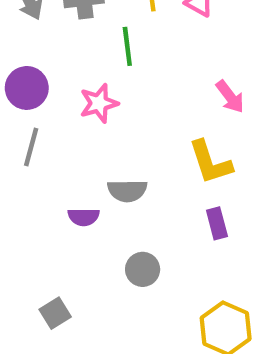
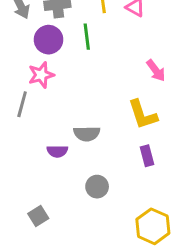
purple circle: (27, 88) -> (49, 40), moved
pink star: (99, 103) -> (41, 75), moved

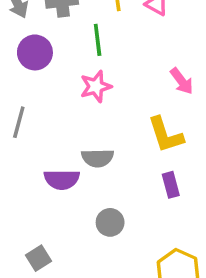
purple circle: (49, 40) -> (35, 52), moved
pink star: (41, 75) -> (96, 86), moved
purple semicircle: (57, 151) -> (62, 179), size x1.4

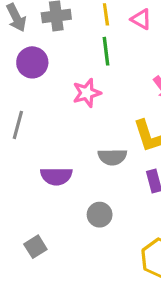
green line: (98, 40) -> (106, 51), moved
gray semicircle: (98, 158) -> (112, 157), moved

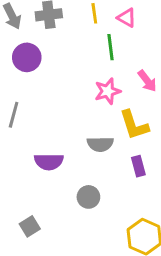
green line: (106, 51) -> (111, 47), moved
pink star: (87, 93) -> (108, 91), moved

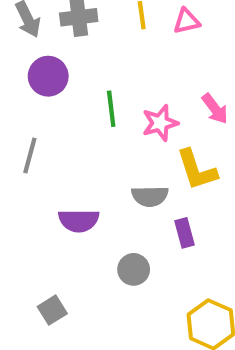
pink triangle: (127, 18) -> (186, 21), turned -42
green line: (111, 47) -> (111, 109), moved
purple rectangle: (138, 166) -> (184, 233), moved

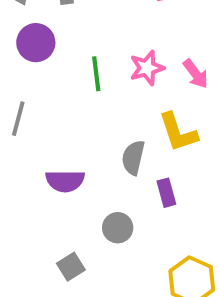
pink star: (160, 123) -> (147, 68), moved
gray semicircle: (150, 196) -> (133, 158), turned 104
gray square: (52, 310) -> (71, 267), moved

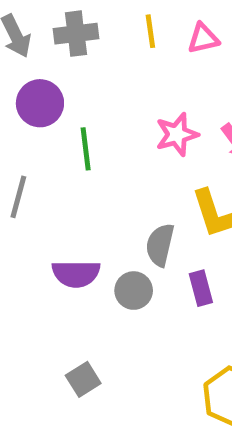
green line: (96, 74) -> (86, 149), moved
gray circle: (118, 228) -> (134, 291), moved

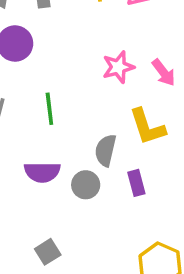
green line: (86, 149) -> (49, 109), moved

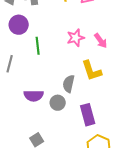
green line: (49, 109) -> (38, 46), moved
purple rectangle: (136, 183) -> (88, 115), moved, size x1.5

